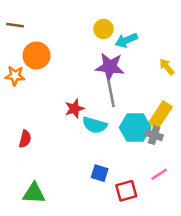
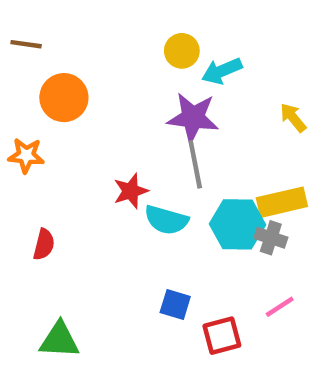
orange star: (15, 76) -> (26, 155), moved
yellow rectangle: (160, 115) -> (282, 202), turned 44

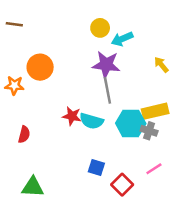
orange circle: (64, 98) -> (40, 67), moved
red star: (131, 191) -> (72, 116), moved, turned 30
red square: (222, 336) -> (122, 185), turned -30

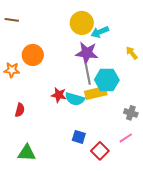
yellow circle: (100, 28) -> (82, 23), size x1.5
yellow rectangle: (155, 111) -> (96, 93), moved
cyan hexagon: (131, 123) -> (107, 80), moved
gray cross: (149, 131) -> (131, 113), moved

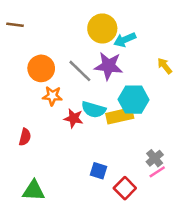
orange star: (12, 70) -> (52, 96), moved
gray line: (88, 74) -> (80, 71), moved, turned -35
cyan semicircle: (75, 99) -> (94, 110), moved
gray cross: (131, 113) -> (155, 158), moved, turned 32

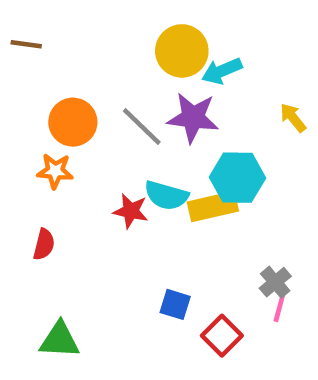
orange star: (52, 96) -> (55, 171), moved
pink line: (157, 172) -> (280, 307), turned -42

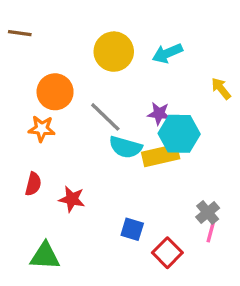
yellow circle: (182, 51) -> (114, 52), moved
purple star: (193, 118) -> (159, 114), moved, size x0.6
gray line: (142, 127) -> (105, 117), moved
red star: (131, 211) -> (72, 199), moved

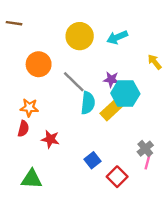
orange star: (42, 129) -> (29, 108), moved
cyan semicircle: (125, 147) -> (88, 103), turned -100
yellow rectangle: (161, 156) -> (112, 109), turned -30
blue square: (132, 229) -> (93, 160), turned 35

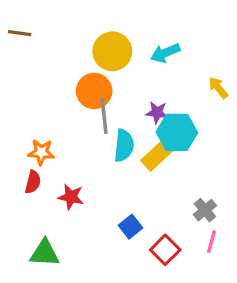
orange circle: (39, 64) -> (94, 91), moved
gray line: (74, 82) -> (104, 116), turned 40
pink line: (148, 161) -> (212, 242), moved

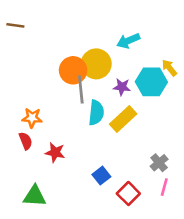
yellow circle: (112, 51) -> (96, 64), moved
cyan hexagon: (177, 132) -> (151, 82), moved
red semicircle: (33, 182) -> (26, 141), turned -36

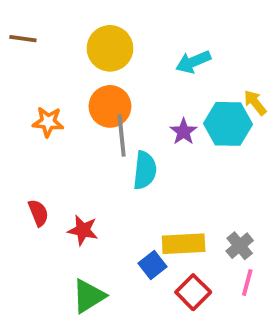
yellow circle: (96, 64) -> (110, 48), moved
purple star: (122, 87) -> (184, 132), turned 30
orange star: (32, 118) -> (48, 122), moved
yellow rectangle: (123, 119) -> (184, 244), moved, turned 40
green triangle: (35, 196) -> (89, 296), moved, turned -35

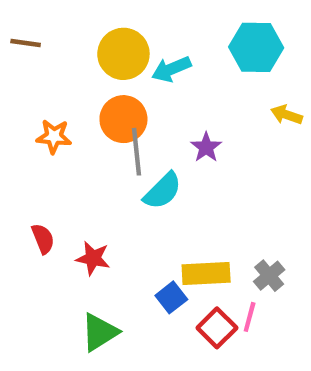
cyan arrow: (193, 62) -> (171, 69), moved
yellow arrow: (255, 103) -> (287, 115), turned -32
cyan hexagon: (228, 124) -> (256, 47), moved
cyan semicircle: (145, 170) -> (163, 191), turned 39
pink line: (247, 282) -> (250, 317), moved

